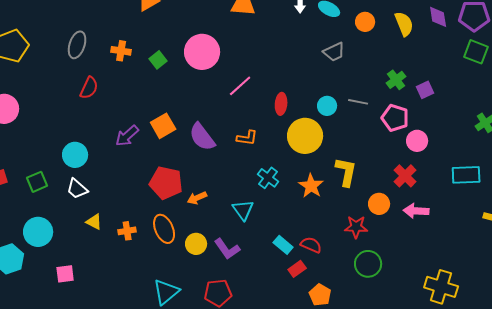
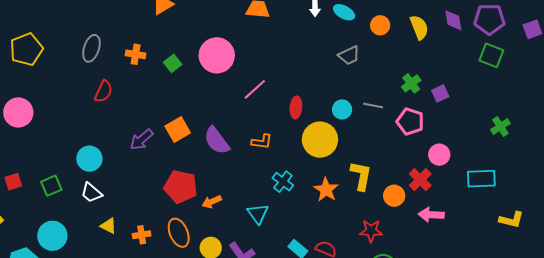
pink circle: (417, 141) -> (439, 155), moved
orange circle: (379, 204) -> (394, 196), moved

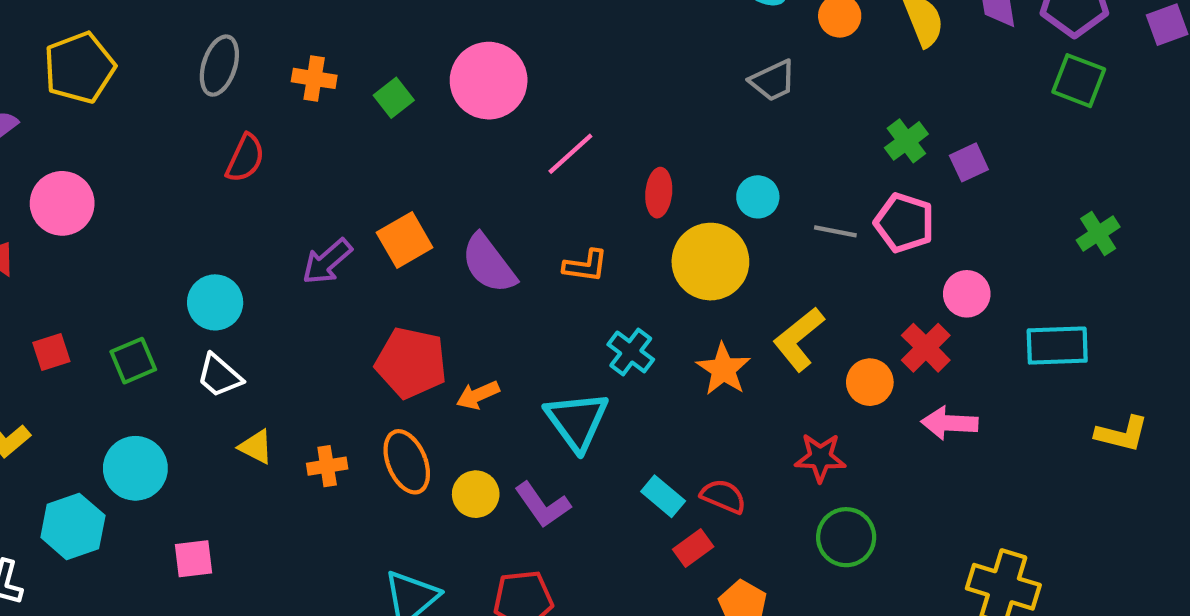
gray line: (373, 105) -> (835, 231), moved
yellow L-shape: (361, 176) -> (799, 339), turned -140
cyan triangle: (258, 214) -> (577, 421), size x1.4

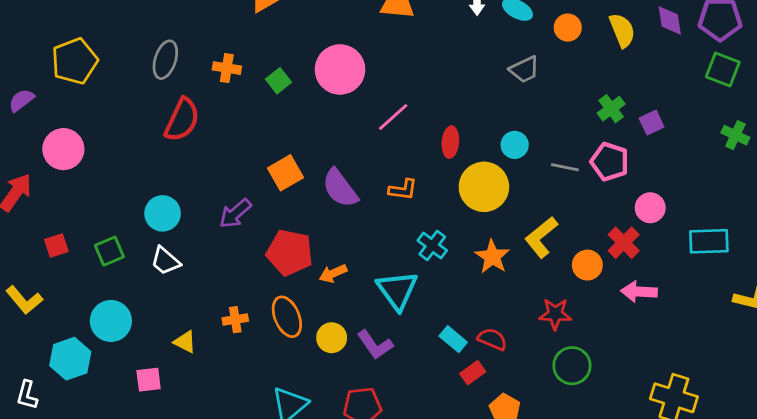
red semicircle: (245, 158) -> (182, 120), size x1.4
green cross: (1098, 234) -> (735, 135), moved, turned -32
purple arrow: (327, 262) -> (235, 213), moved
yellow triangle: (256, 447) -> (185, 342), moved

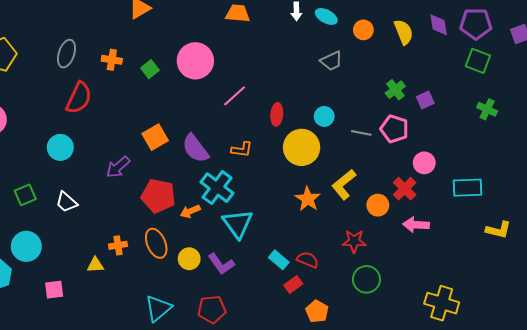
cyan circle: (163, 213) -> (60, 147), moved
cyan cross: (432, 246) -> (217, 188), moved, size x1.5
yellow triangle: (185, 342) -> (95, 265), moved, turned -30

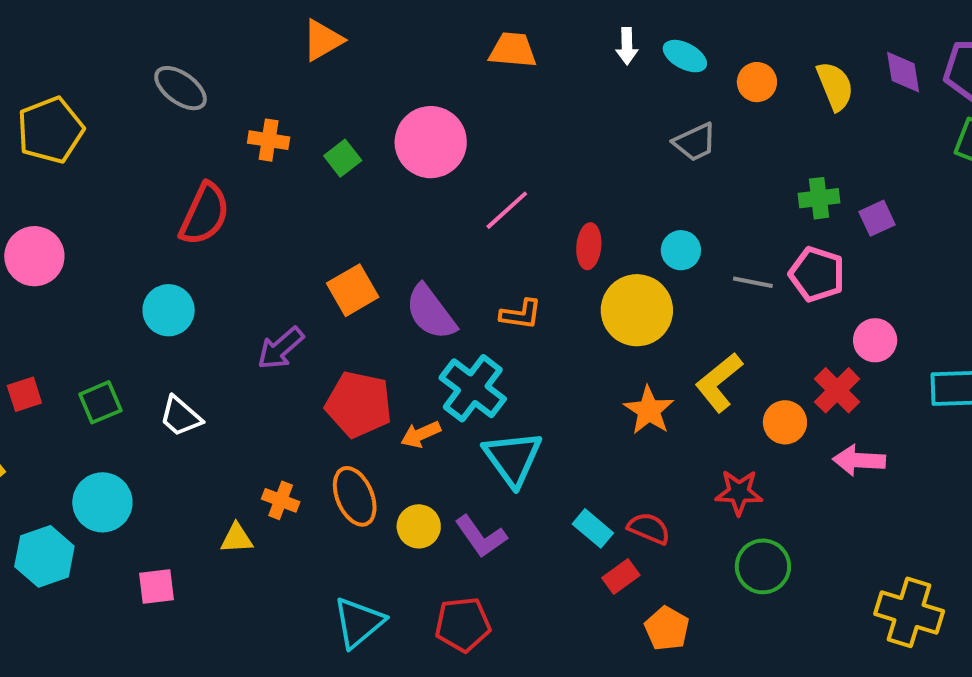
gray ellipse: (66, 54) -> (181, 88), moved, turned -72
green cross: (395, 90) -> (819, 198), turned 30
orange cross: (118, 245) -> (281, 500), turned 30

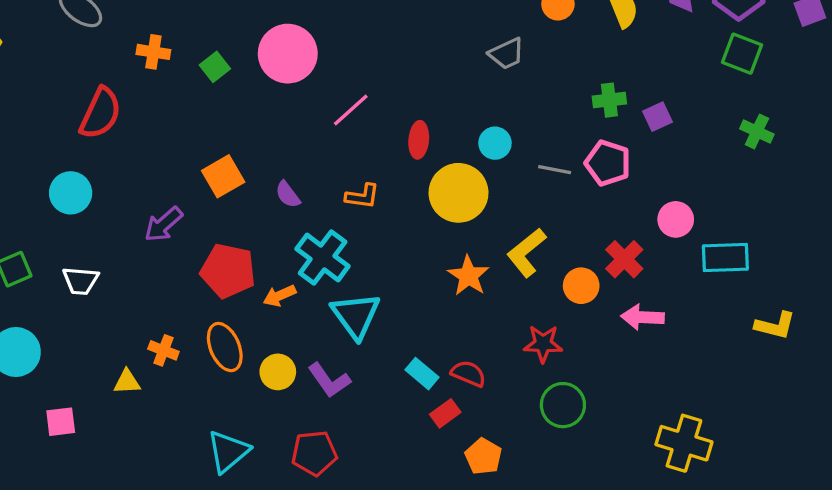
purple semicircle: (431, 312) -> (288, 195), size x0.6
pink circle: (875, 340) -> (676, 219), moved
white trapezoid: (181, 416) -> (81, 281), turned -36

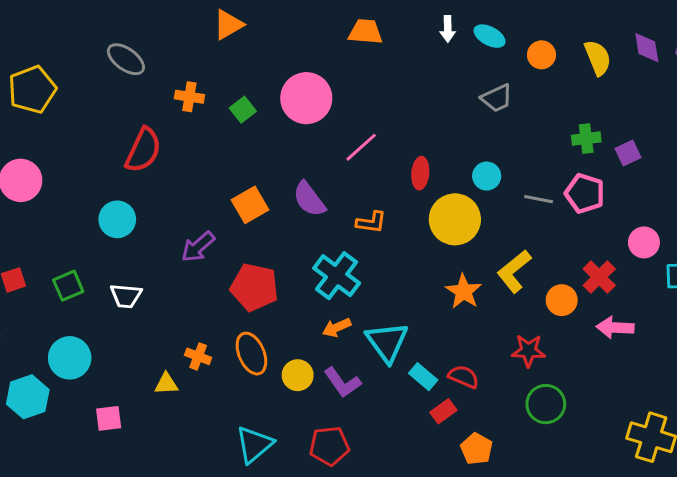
purple semicircle: (288, 195) -> (309, 199), moved, size x1.5
orange arrow: (279, 296) -> (337, 328), moved
cyan triangle: (356, 316) -> (387, 342), moved

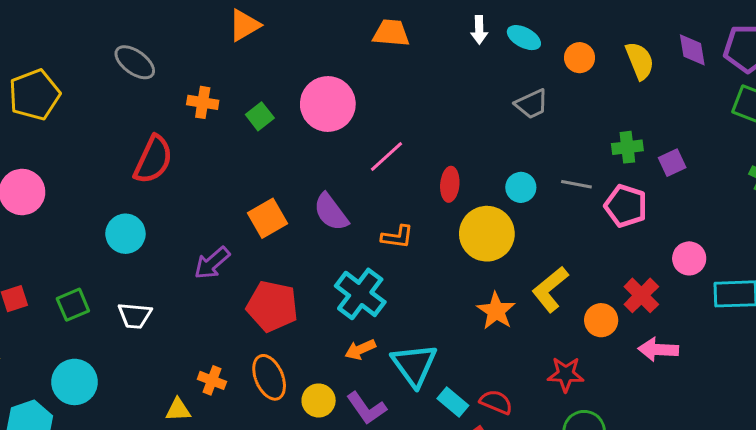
gray line: (539, 199) -> (576, 184), moved

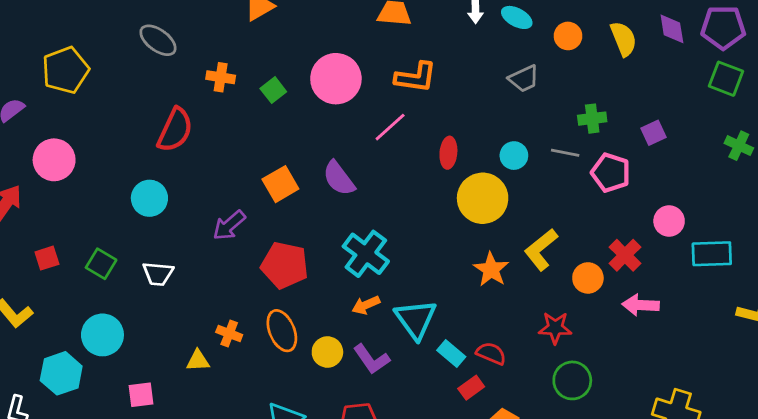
green cross: (627, 147) -> (592, 119), moved
orange L-shape: (397, 237) -> (416, 77), moved, size x1.4
green square: (73, 305) -> (101, 264), turned -36

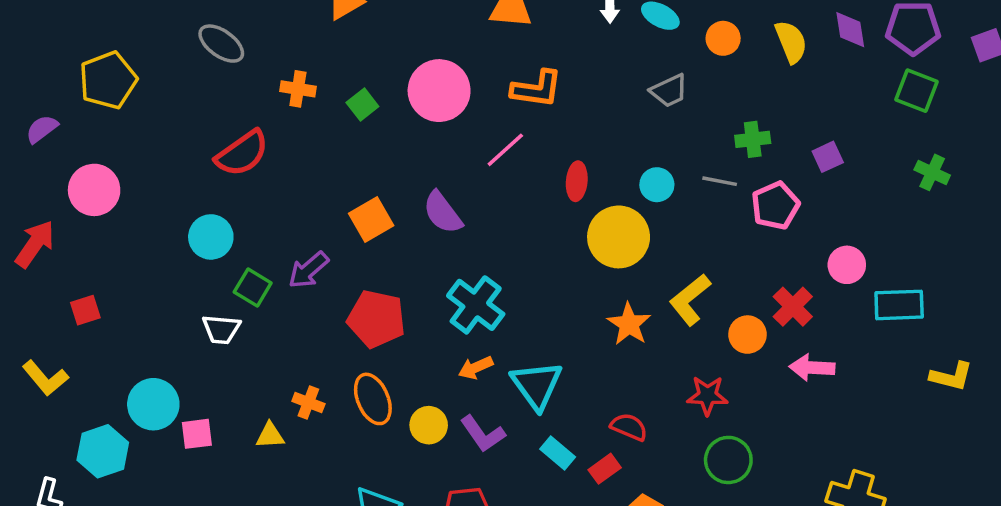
red semicircle: (175, 130) -> (242, 153), turned 30
pink pentagon: (611, 173) -> (775, 206), turned 30
green square: (101, 264) -> (253, 287), moved
cyan rectangle: (451, 353) -> (558, 453), moved
pink square: (141, 395) -> (197, 434), moved

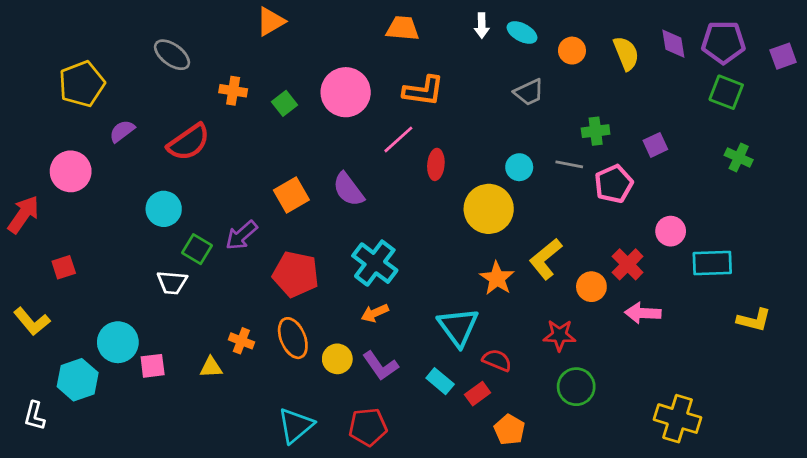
purple semicircle: (42, 129) -> (122, 131), moved
red ellipse: (577, 181) -> (436, 164), moved
cyan triangle: (537, 385) -> (458, 327), moved

